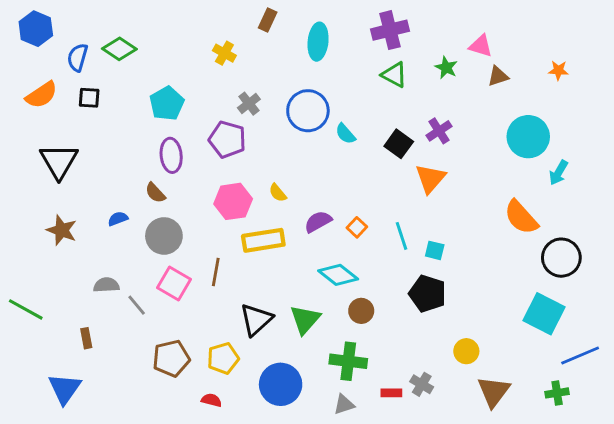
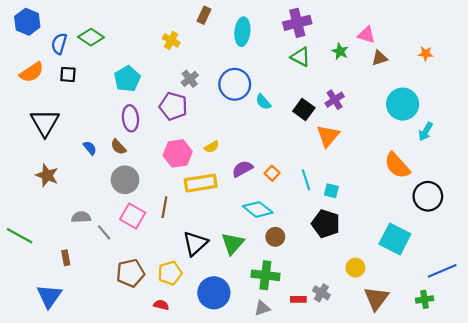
yellow semicircle: (278, 193) -> (212, 147), turned -80
blue semicircle: (118, 219) -> (90, 148), moved, turned 72
cyan square: (544, 314) -> (395, 239), moved

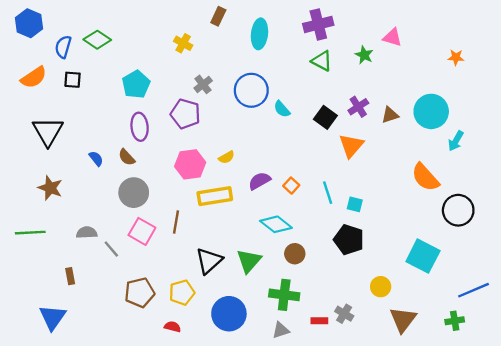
brown triangle: (380, 58) -> (390, 115), moved
green line: (20, 236) -> (30, 233), moved, turned -32

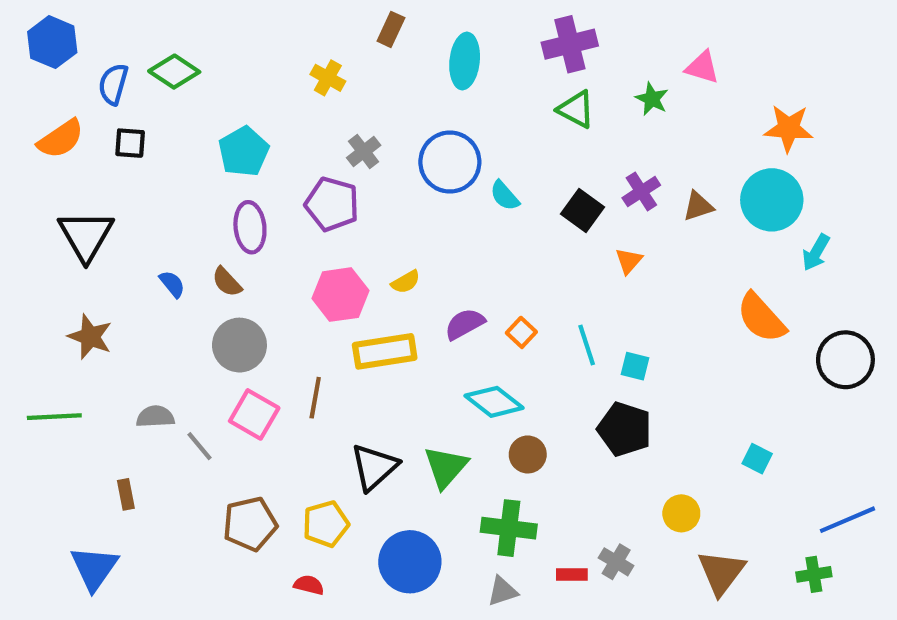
orange star: (456, 57) -> (789, 128), moved, size x1.6
orange triangle: (351, 146) -> (629, 261), size x0.6
black circle: (458, 210) -> (845, 360), moved
cyan square: (423, 256) -> (757, 459), size x0.5

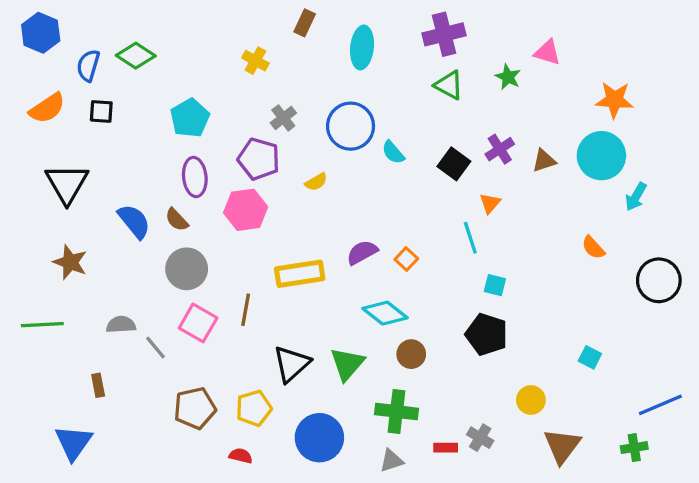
yellow semicircle: (406, 282) -> (316, 182), moved
blue semicircle: (172, 284) -> (134, 221), size x1.6
pink hexagon: (340, 295) -> (246, 210), moved
orange semicircle: (761, 318) -> (593, 248), size x0.6
cyan line: (587, 345) -> (470, 238), moved

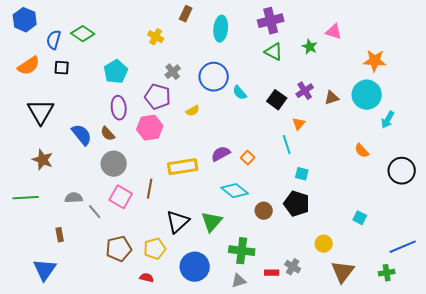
brown circle: (411, 354) -> (264, 211), moved

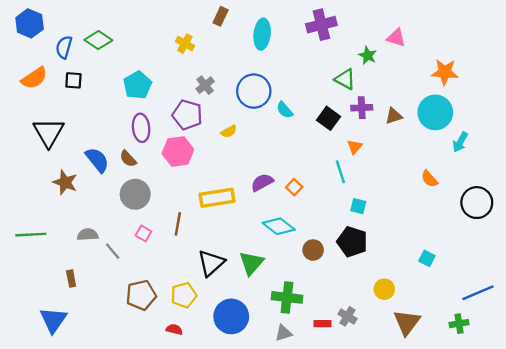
green triangle: (274, 52) -> (345, 79), moved
purple cross: (305, 91) -> (362, 108), turned 30
brown star: (43, 160) -> (65, 182), moved
pink square: (121, 197) -> (143, 233), size x0.6

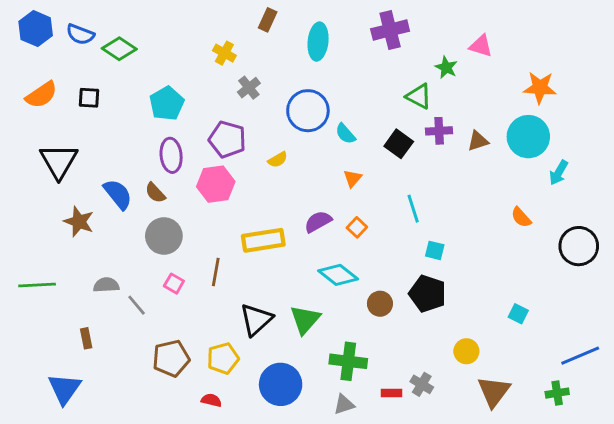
blue semicircle: (64, 47) -> (80, 34), moved, turned -85
gray cross: (205, 85) -> (249, 88), moved
orange triangle: (355, 147) -> (353, 178), moved

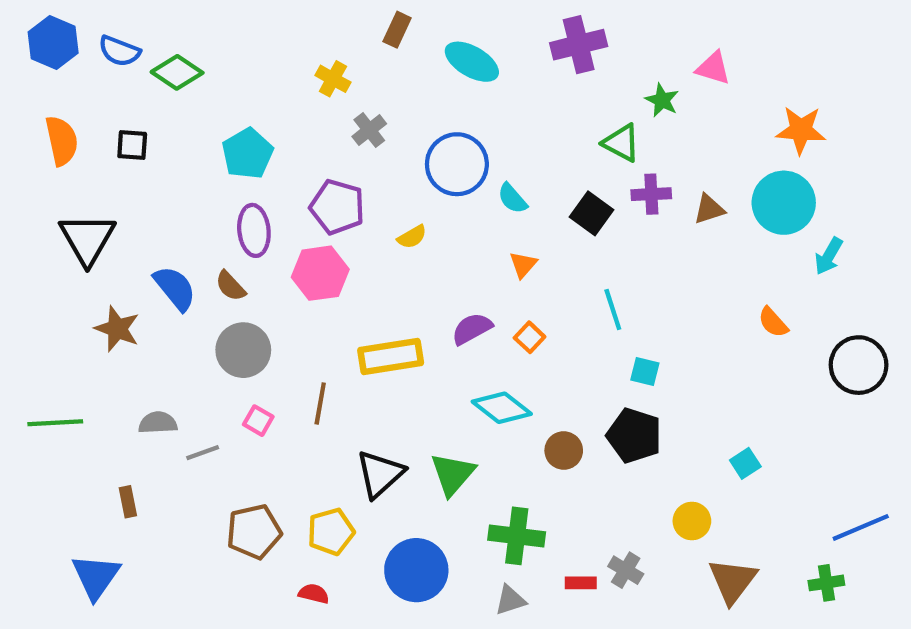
cyan ellipse: (318, 42) -> (472, 62), turned -66
orange semicircle: (41, 95) -> (62, 141), turned -68
gray line: (137, 305) -> (203, 453), turned -70
cyan square: (518, 314) -> (745, 463), moved, turned 30

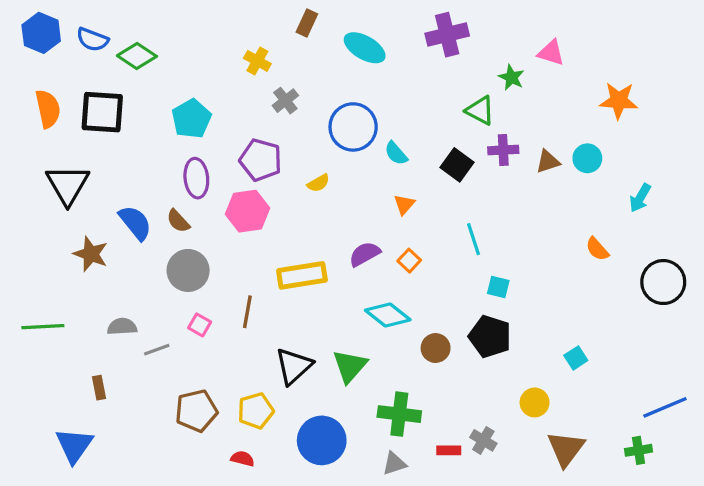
black square: (132, 145) -> (102, 112), size x1.8
cyan circle: (784, 203) -> (587, 158), moved, size x0.6

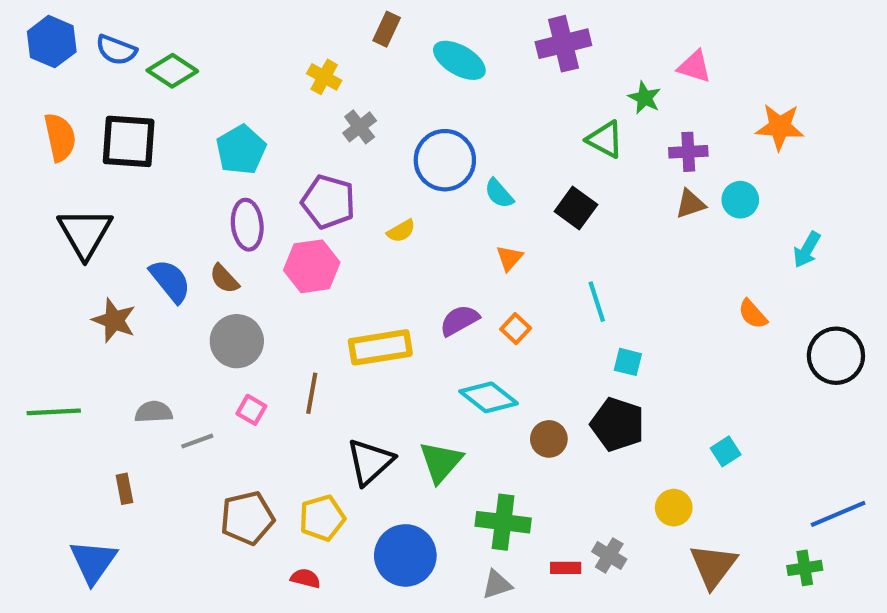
purple cross: (503, 150) -> (688, 152), moved

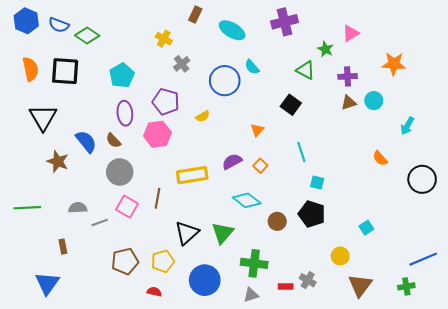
pink triangle: (695, 67) -> (351, 33), turned -48
cyan semicircle: (499, 193) -> (252, 67), moved
pink square: (251, 410) -> (127, 207), size x1.5

